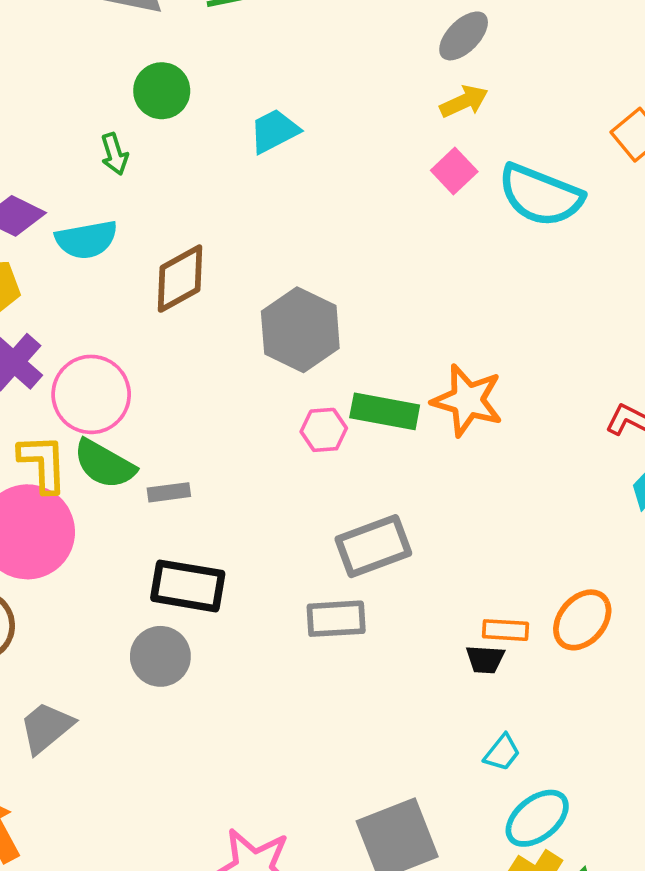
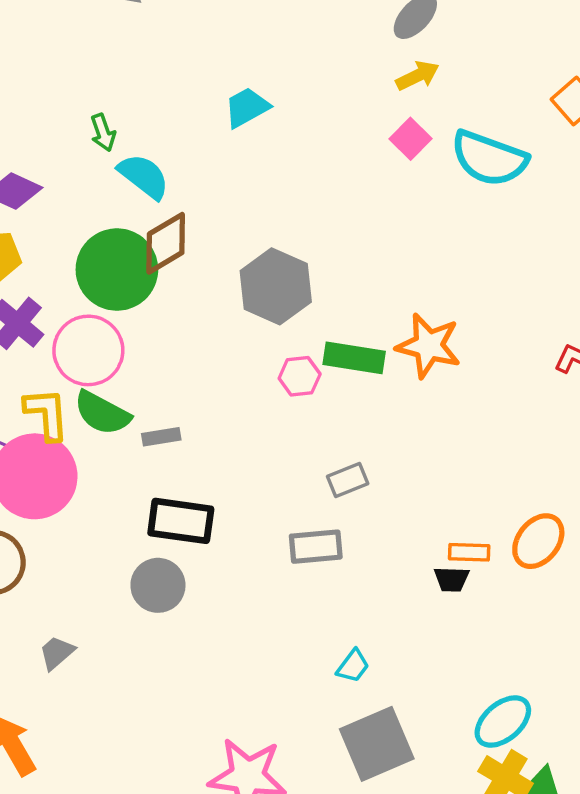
green circle: (162, 91) -> (117, 270), moved, size x1.6
cyan semicircle: (86, 240) -> (144, 176), moved, turned -130
gray rectangle: (373, 546) -> (348, 480), size x0.6
gray trapezoid: (46, 728) -> (57, 653), size x0.7
cyan trapezoid: (502, 753) -> (353, 666), moved

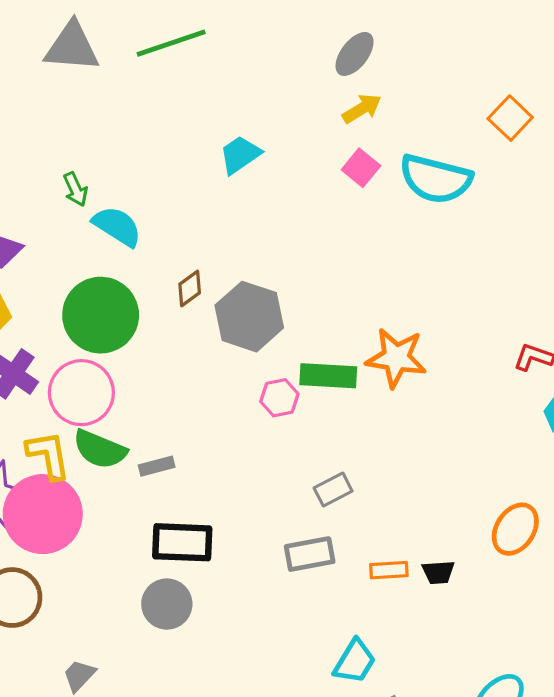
cyan trapezoid: (247, 107) -> (240, 155), moved
brown diamond: (166, 243) -> (190, 288), moved, size x0.6
orange rectangle: (469, 552) -> (389, 570), moved
cyan trapezoid: (353, 666) -> (355, 661), size x1.4

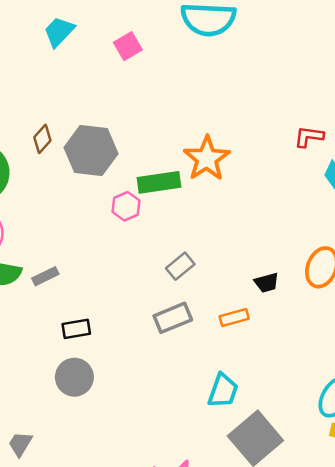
pink square: (361, 168) -> (128, 46), moved, turned 32
orange star: (396, 358) -> (207, 158), turned -30
black rectangle: (182, 542) -> (76, 329), size x0.6
black trapezoid: (438, 572) -> (267, 283), moved

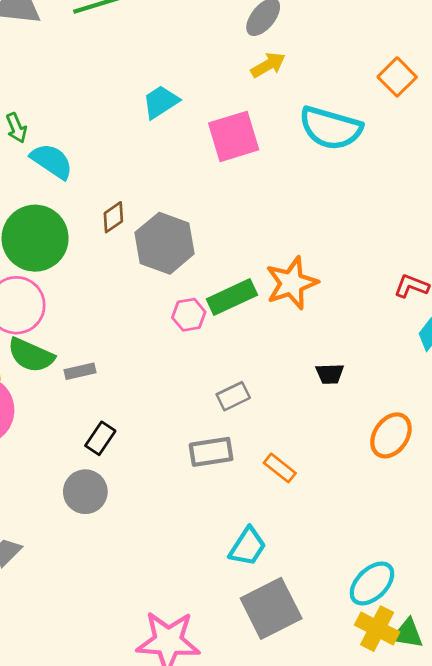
pink square: (128, 46) -> (234, 136), size x1.6
green rectangle: (159, 182) -> (232, 297), turned -30
black trapezoid: (267, 283) -> (330, 374), moved
orange rectangle: (234, 317) -> (280, 468), turned 40
black rectangle: (76, 329) -> (100, 438), turned -60

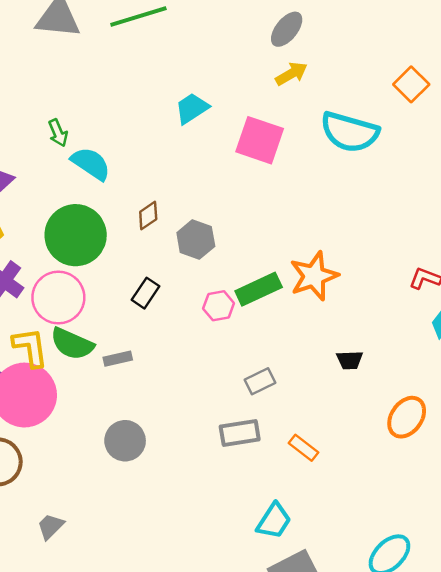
pink square: (234, 136) -> (260, 140), turned 36
gray hexagon: (165, 243) -> (196, 239), size x0.7
black rectangle: (100, 438) -> (146, 293), moved
gray circle: (85, 492) -> (125, 441), moved

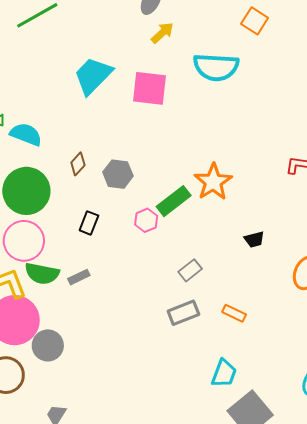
cyan trapezoid: (192, 108) -> (93, 76), size x1.5
gray circle: (125, 441) -> (48, 345), moved

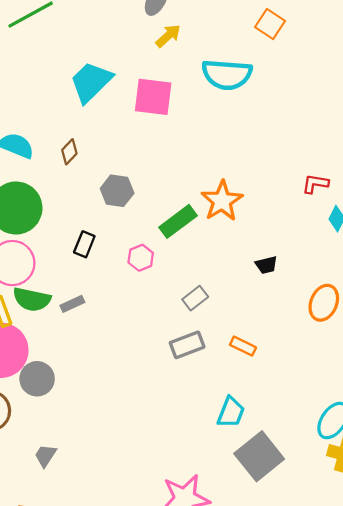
brown diamond: (78, 164) -> (69, 152), moved
pink hexagon: (146, 220) -> (141, 258), moved

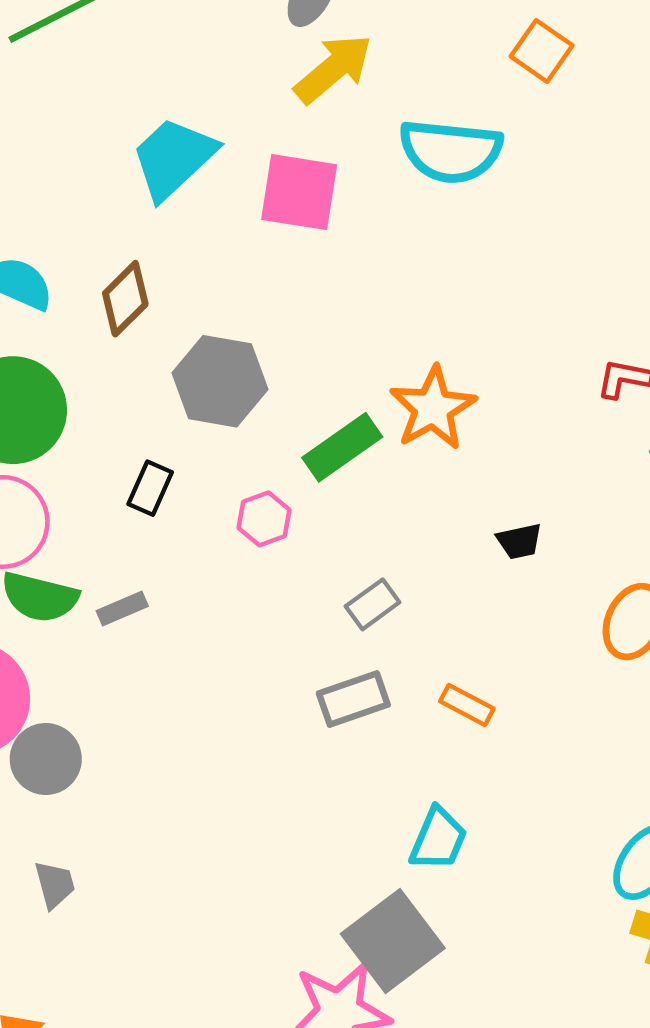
yellow arrow: (168, 36) -> (333, 69), size x1.5
brown diamond: (69, 152) -> (125, 299), size x1.4
gray hexagon: (117, 191) -> (220, 381), size x1.4
gray trapezoid: (45, 456) -> (55, 885), moved, turned 130
gray square: (259, 456) -> (393, 941), moved

